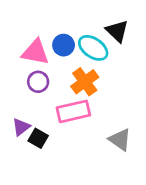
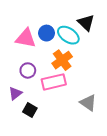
purple circle: (38, 82) -> (28, 70), moved
black square: (38, 138) -> (30, 110), moved

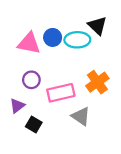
cyan ellipse: (68, 35) -> (77, 40), turned -35
orange cross: (62, 60) -> (97, 82), moved
gray triangle: (88, 103) -> (81, 116), moved

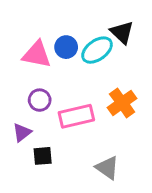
cyan ellipse: (77, 40) -> (97, 50), turned -35
gray triangle: (81, 116) -> (107, 168), moved
black square: (34, 125) -> (43, 156), turned -35

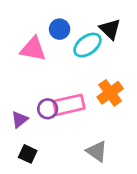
blue circle: (66, 47) -> (60, 29), moved
purple circle: (40, 100) -> (48, 109), moved
black square: (43, 156) -> (28, 154), moved, turned 30

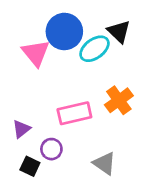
blue circle: (60, 29) -> (64, 31), size x1.6
pink triangle: (33, 49) -> (36, 53), turned 40
purple circle: (48, 109) -> (51, 149), moved

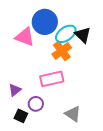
black triangle: (119, 31) -> (83, 35), moved
pink triangle: (36, 53) -> (25, 37), turned -30
orange cross: (119, 100) -> (62, 51), moved

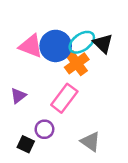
blue circle: (45, 22) -> (56, 46), moved
pink rectangle: (52, 79) -> (64, 98), turned -40
purple triangle: (15, 90) -> (18, 96), moved

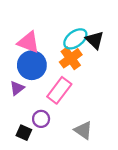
blue circle: (56, 46) -> (32, 65), moved

